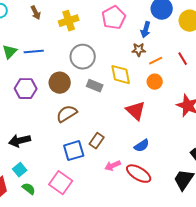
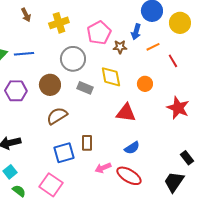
pink pentagon: (114, 18) -> (99, 33), moved
brown star: (139, 50) -> (120, 47), moved
orange line: (156, 61) -> (153, 47), moved
red triangle: (136, 111) -> (126, 113), turned -35
brown rectangle: (97, 141) -> (87, 143), turned -35

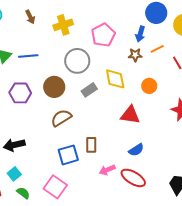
brown star: (120, 47) -> (135, 55), moved
gray rectangle: (85, 88) -> (89, 90), turned -56

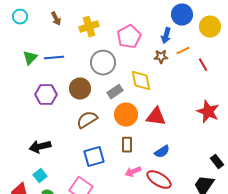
orange circle: (149, 86) -> (126, 115), moved, size x1.5
brown rectangle: (91, 145) -> (127, 145), moved

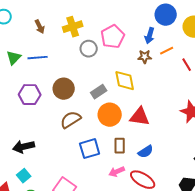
brown arrow: (56, 19) -> (40, 27), moved
gray circle: (103, 63) -> (89, 49), moved, size x0.7
brown rectangle: (127, 145) -> (120, 146), moved
blue square: (94, 157) -> (90, 149), moved

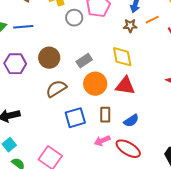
yellow diamond: (125, 81) -> (122, 57), moved

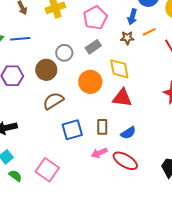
gray circle: (74, 18) -> (64, 53), moved
gray rectangle: (84, 61) -> (93, 47), moved
orange circle: (95, 84) -> (90, 82), moved

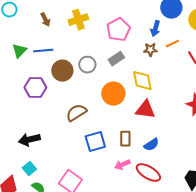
brown circle: (46, 70) -> (62, 71), moved

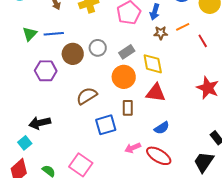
blue arrow: (155, 29) -> (155, 12), moved
gray rectangle: (116, 59) -> (127, 52), moved
brown rectangle: (125, 139) -> (128, 108), moved
cyan square: (29, 169) -> (25, 143), moved

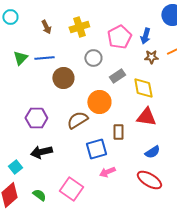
gray circle: (98, 48) -> (93, 58), moved
purple hexagon: (46, 71) -> (36, 118), moved
orange circle: (124, 77) -> (99, 102), moved
black arrow: (40, 123) -> (41, 152), moved
pink arrow: (133, 148) -> (107, 172), moved

